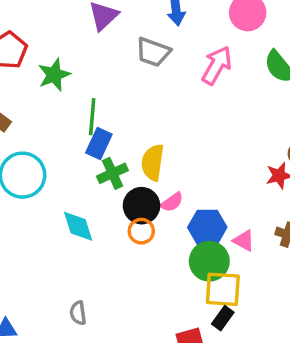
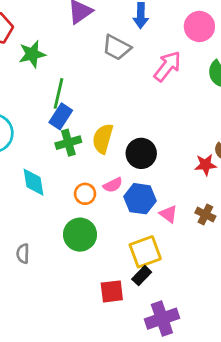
pink semicircle: (172, 202) -> (113, 185), moved
black circle: (142, 206) -> (141, 153), moved
green circle: (209, 261) -> (80, 235), moved
yellow square: (223, 289) -> (145, 252), turned -32

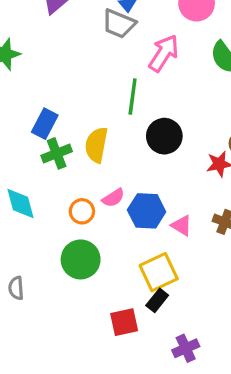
gray trapezoid: (117, 47) -> (119, 24), moved
green line: (59, 93) -> (133, 97), moved
black circle: (141, 153) -> (164, 136), moved
purple cross: (162, 319) -> (186, 348), size x0.7

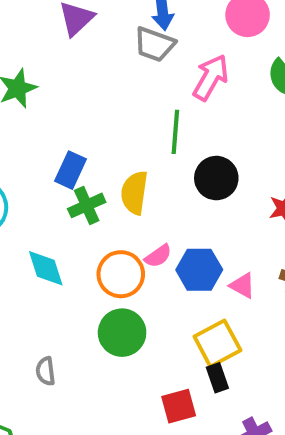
orange circle: (82, 211) -> (121, 274), size x1.5
black rectangle: (157, 300) -> (217, 378), turned -55

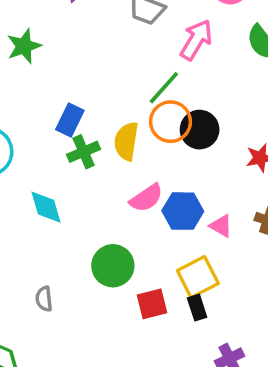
green line: (175, 132) -> (164, 88), turned 36
pink semicircle: (158, 256) -> (146, 198), size x1.4
orange circle: (121, 274) -> (171, 122), moved
red square: (179, 406) -> (152, 304), moved

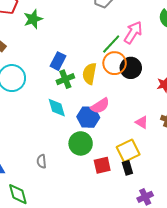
pink arrow: (196, 40) -> (133, 33), moved
cyan diamond: (46, 207) -> (57, 108), moved
blue hexagon: (183, 211) -> (88, 117), moved

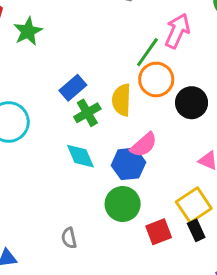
blue rectangle: (58, 61) -> (73, 88), turned 30
black circle: (131, 68) -> (192, 103), moved

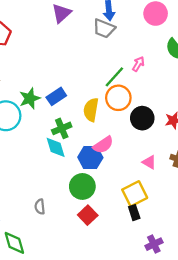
green star: (28, 31) -> (30, 98), moved
pink arrow: (177, 31) -> (138, 64), size x0.6
green cross: (87, 113) -> (62, 128), moved
red square: (159, 232) -> (88, 215), moved, turned -30

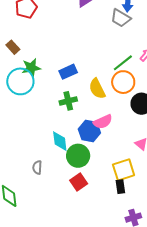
green star: (30, 98) -> (31, 68), moved
yellow semicircle: (91, 110) -> (97, 89), turned -45
cyan diamond: (56, 147) -> (60, 141), moved

